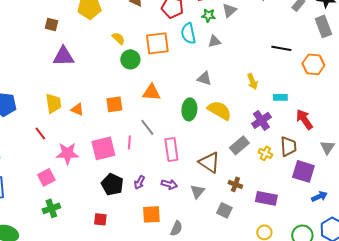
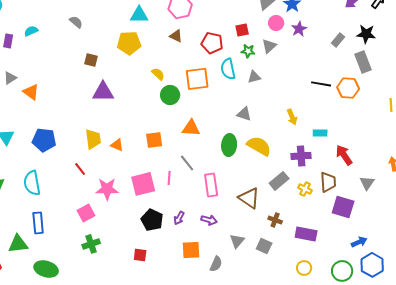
orange hexagon: (313, 64) -> (348, 88), moved
purple cross: (261, 120) -> (301, 156), turned 30
gray triangle: (197, 191) -> (237, 241), moved
blue arrow: (319, 196) -> (359, 242), moved

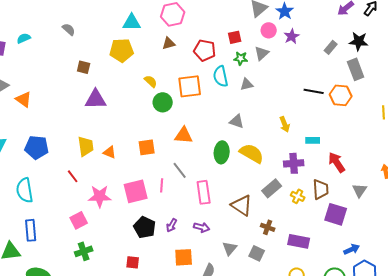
brown triangle: (176, 36) -> (169, 43), turned -40

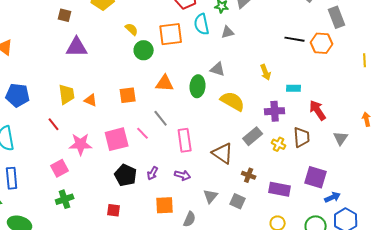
green ellipse: (222, 152) -> (198, 86), moved
pink line: (162, 185) -> (143, 133), turned -48
purple square: (336, 214) -> (316, 177), moved

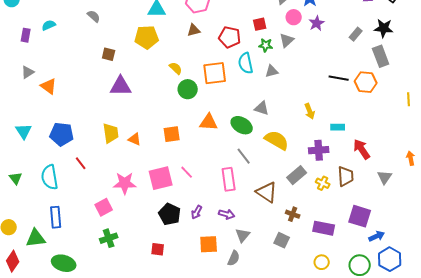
green ellipse: (198, 86) -> (242, 125), turned -65
gray line: (161, 118) -> (244, 156), moved
red line: (54, 124) -> (81, 163), moved
gray triangle: (211, 196) -> (243, 235), moved

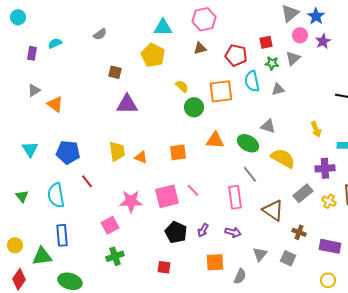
gray semicircle: (94, 16) -> (100, 34), turned 104
yellow pentagon: (147, 37) -> (153, 55), turned 30
gray triangle: (243, 235) -> (260, 254), moved

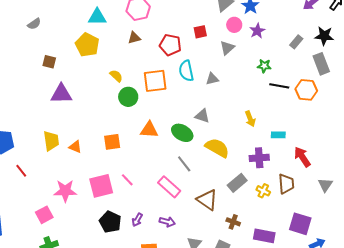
green star: (272, 63) -> (264, 66), moved
pink rectangle: (235, 197) -> (169, 187), turned -40

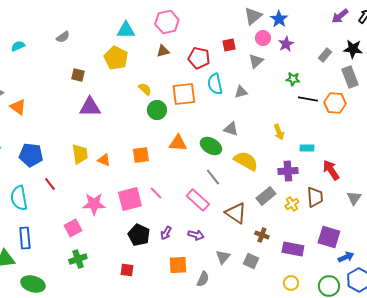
yellow cross: (263, 191) -> (292, 204), turned 32

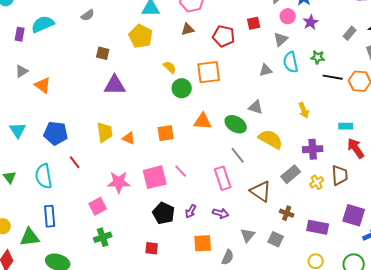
cyan semicircle: (18, 46) -> (43, 24), size x1.6
cyan semicircle: (215, 84) -> (291, 62), moved
cyan rectangle: (307, 148) -> (346, 126), moved
pink rectangle: (198, 200) -> (223, 178), turned 30

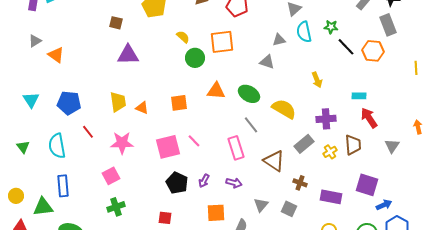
black line: (333, 77) -> (346, 47), turned 36
gray triangle: (256, 107) -> (267, 62), moved
pink star: (119, 182) -> (122, 143), moved

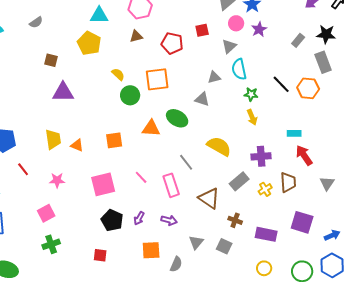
green star: (331, 27) -> (251, 94), moved
green ellipse: (249, 94) -> (177, 118), moved
pink line: (194, 141) -> (141, 177), moved
pink star: (122, 143) -> (57, 180), size x0.7
blue arrow: (384, 205) -> (332, 235), moved

